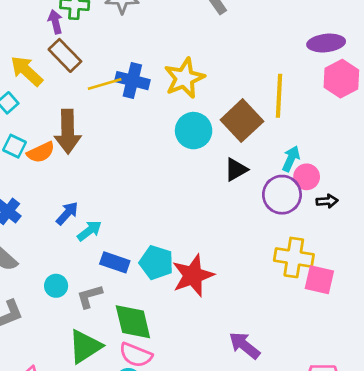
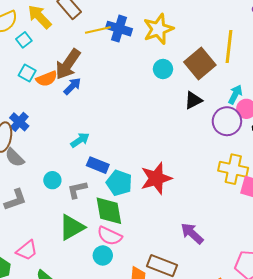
cyan circle: (194, 131) -> (163, 69), size x0.7
brown arrow: (68, 132) -> (68, 64), turned 32
blue arrow: (67, 213) -> (72, 86), moved
cyan pentagon: (156, 263) -> (119, 183), moved

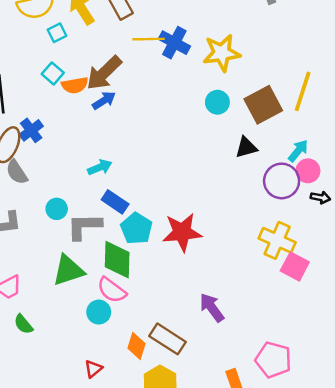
gray L-shape: (77, 190) -> (84, 226), size x1.4

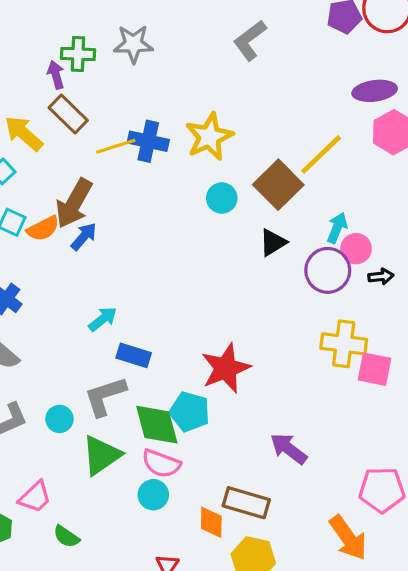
yellow line: (303, 91) -> (321, 154), turned 45
cyan circle: (57, 209) -> (59, 419), moved
cyan pentagon: (136, 229) -> (190, 412), moved

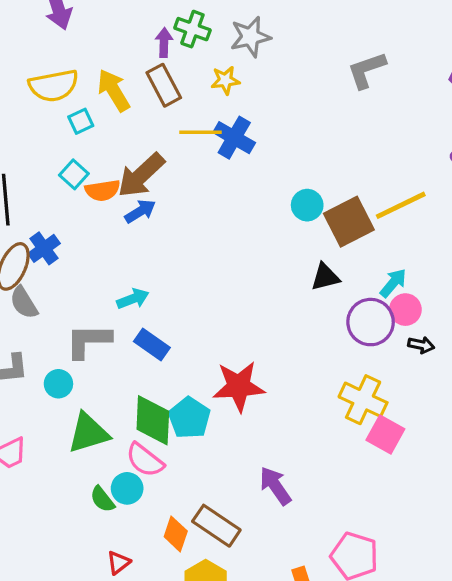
gray star: (133, 44) -> (250, 37), turned -30
yellow star: (209, 137) -> (225, 80), moved, size x0.6
cyan circle: (222, 198) -> (307, 205), moved
gray L-shape: (105, 396) -> (88, 341), moved
green semicircle: (66, 537) -> (102, 499), moved

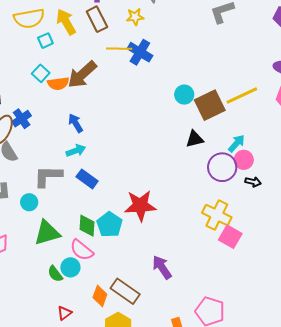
blue arrow: (140, 211) -> (76, 123), moved, turned -90
green diamond: (153, 420) -> (87, 226), size x0.7

